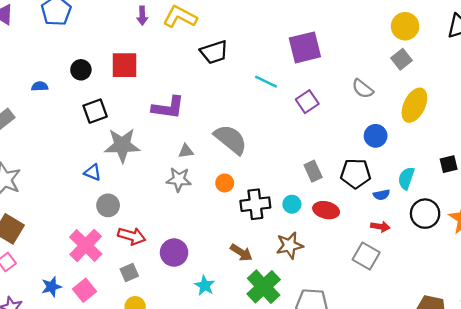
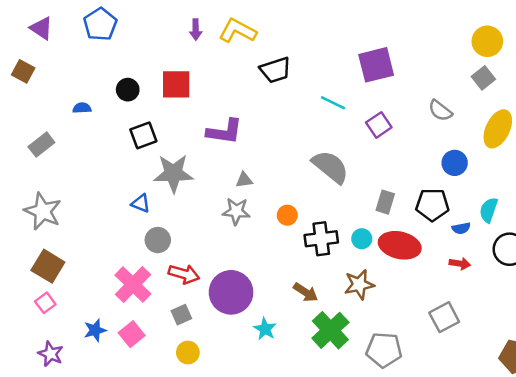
gray semicircle: (231, 139) -> (330, 167), moved
gray rectangle: (313, 171) -> (385, 202), turned 42
red ellipse: (326, 210) -> (400, 245), size x1.4
purple circle: (174, 253) -> (231, 292), size x1.4
gray square: (366, 256) -> (444, 317), moved, turned 32

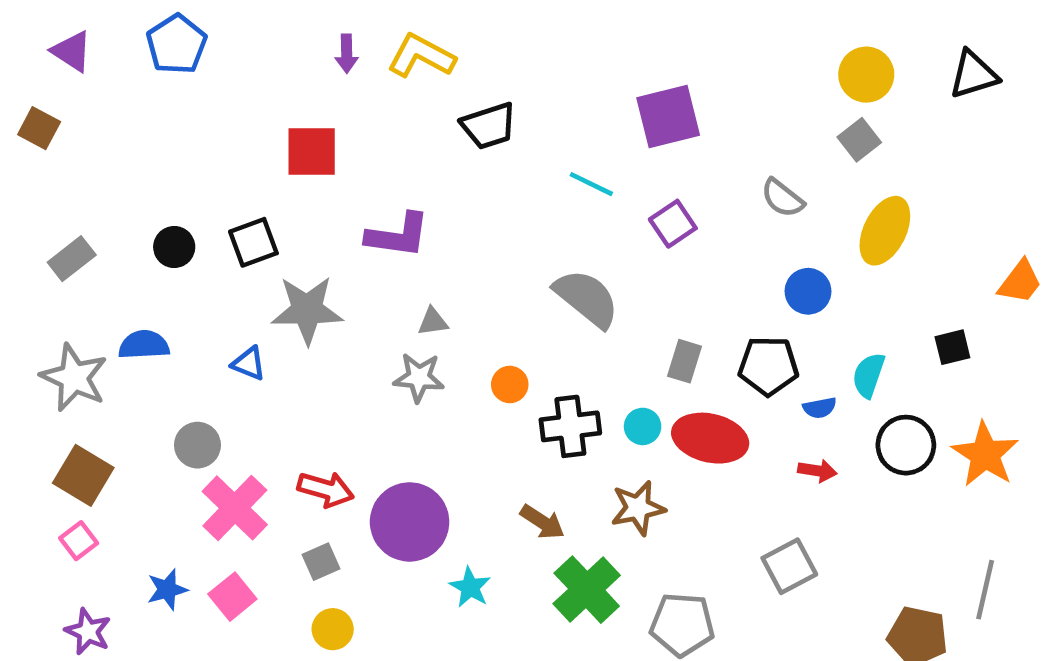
black circle: (128, 90) -> (174, 247), moved
blue semicircle: (82, 108) -> (144, 345), moved, size x1.5
gray circle: (158, 240) -> (197, 445), moved

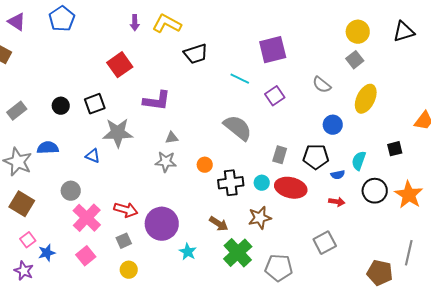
red square: (312, 151) -> (120, 65), turned -35
pink square: (79, 541) -> (28, 240), moved
blue star: (167, 590) -> (47, 253), moved

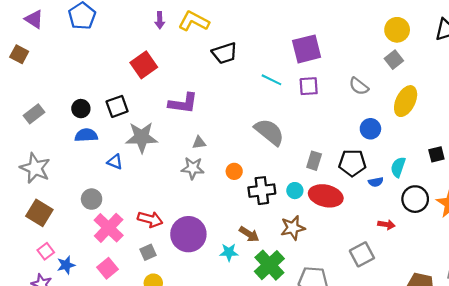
purple square: (275, 96) -> (309, 86), moved, turned 30
blue semicircle: (48, 148) -> (86, 135), moved
red arrow: (337, 202) -> (386, 225), moved
cyan star: (188, 252) -> (229, 252), moved, turned -30

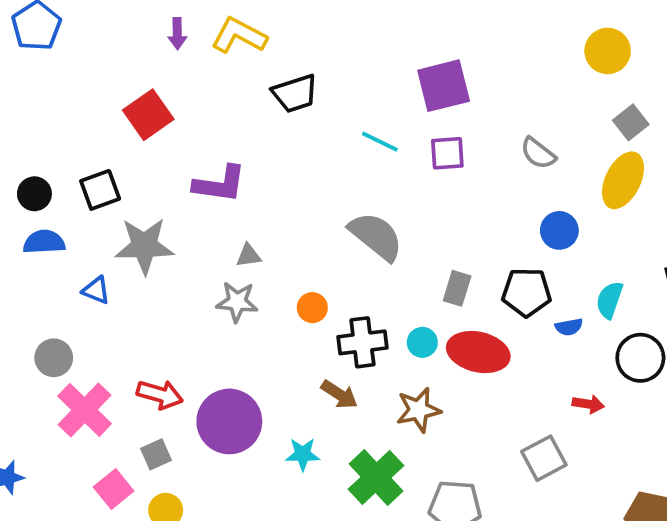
gray square: (394, 60) -> (631, 122), moved
brown arrow: (249, 234) -> (339, 394), moved
pink square: (108, 268) -> (114, 489), moved

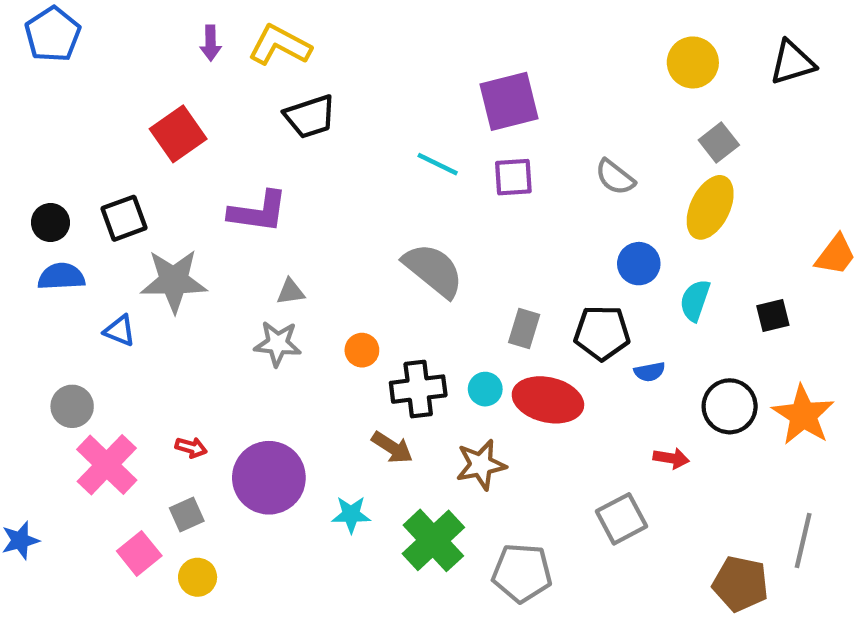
black trapezoid: (295, 93) -> (310, 117), moved
cyan semicircle: (609, 300) -> (695, 300), moved
red arrow: (160, 394) -> (191, 447), size x0.6

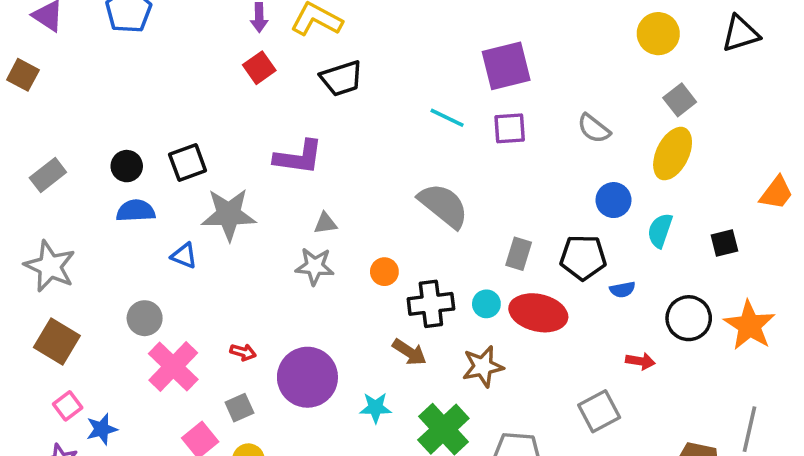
red square: (178, 134) -> (259, 68), moved, size x0.7

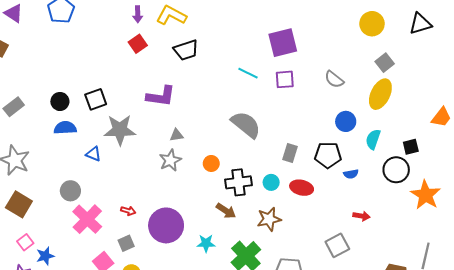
gray star: (315, 266) -> (170, 160), turned -30
red ellipse: (538, 313) -> (302, 188), size x0.7
black circle: (689, 318) -> (396, 170), moved

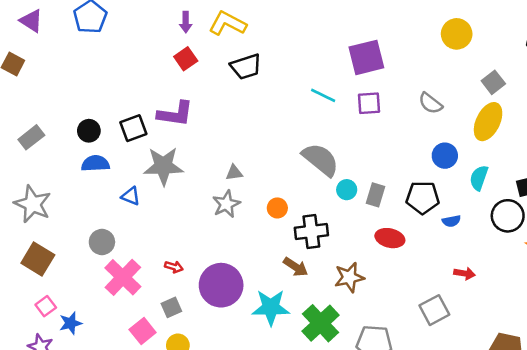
yellow circle: (372, 24) -> (457, 34), moved
purple L-shape: (161, 96) -> (175, 114), moved
cyan circle: (271, 182) -> (347, 190), moved
cyan star: (206, 243) -> (271, 307), size x1.6

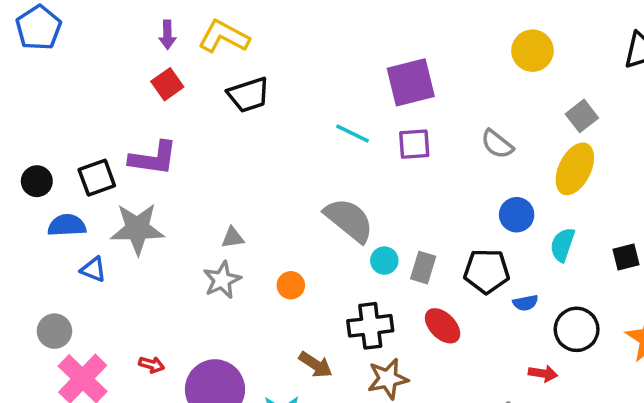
blue semicircle: (95, 163) -> (67, 225), moved
black circle: (508, 216) -> (577, 329), moved
black cross: (311, 232) -> (370, 326), moved
red ellipse: (390, 238) -> (443, 326), turned 32

